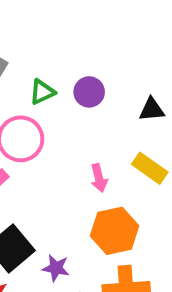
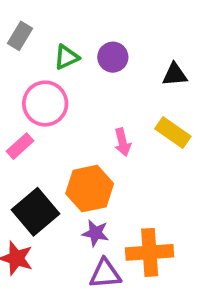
orange hexagon: (115, 231) -> (90, 189), moved
purple star: (56, 268) -> (95, 233), moved

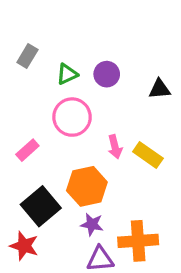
pink circle: (45, 104) -> (72, 117), moved
yellow rectangle: (173, 133) -> (148, 155), moved

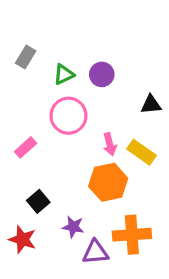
black triangle: (160, 89) -> (151, 105), moved
orange hexagon: (87, 186) -> (108, 182), moved
black square: (41, 206) -> (38, 201), size x0.6
purple star: (92, 224) -> (73, 227), moved

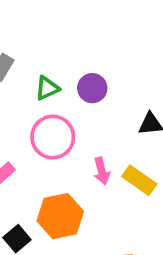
orange hexagon: (108, 182) -> (60, 216), moved

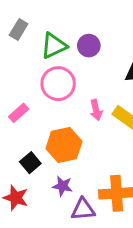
green triangle: (47, 88) -> (54, 46), size x1.4

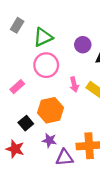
purple circle: (89, 46) -> (83, 45), moved

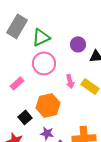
gray rectangle: (17, 25) -> (17, 26), size x1.6

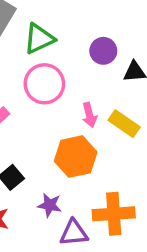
orange hexagon: (48, 105) -> (76, 157), moved

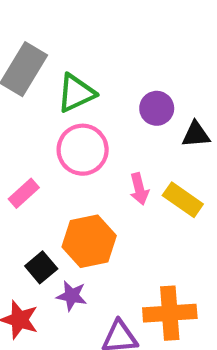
orange hexagon: (76, 157) -> (89, 241), moved
purple star: (50, 205) -> (72, 296), moved

